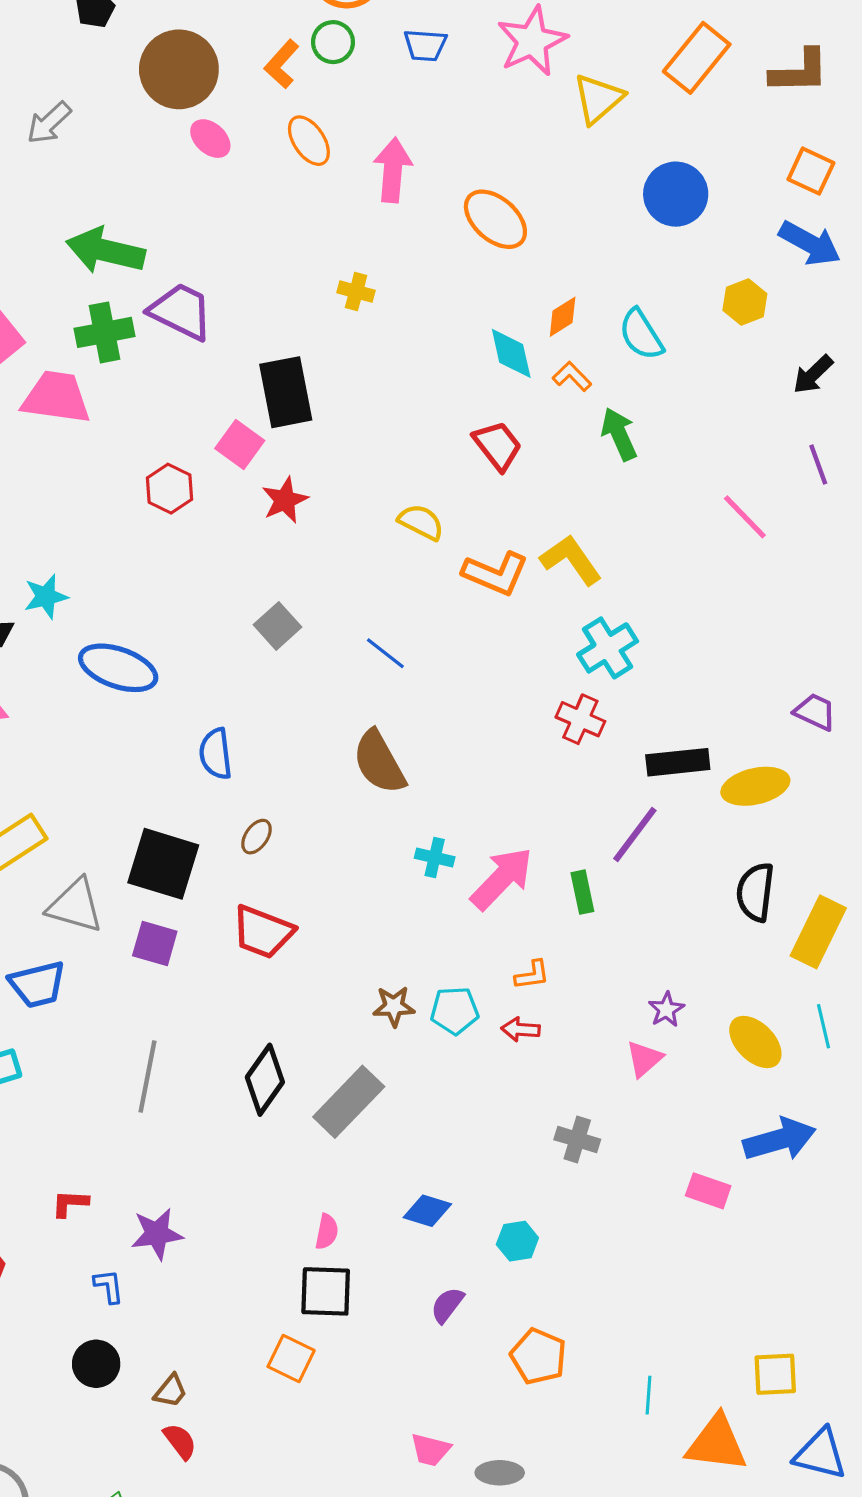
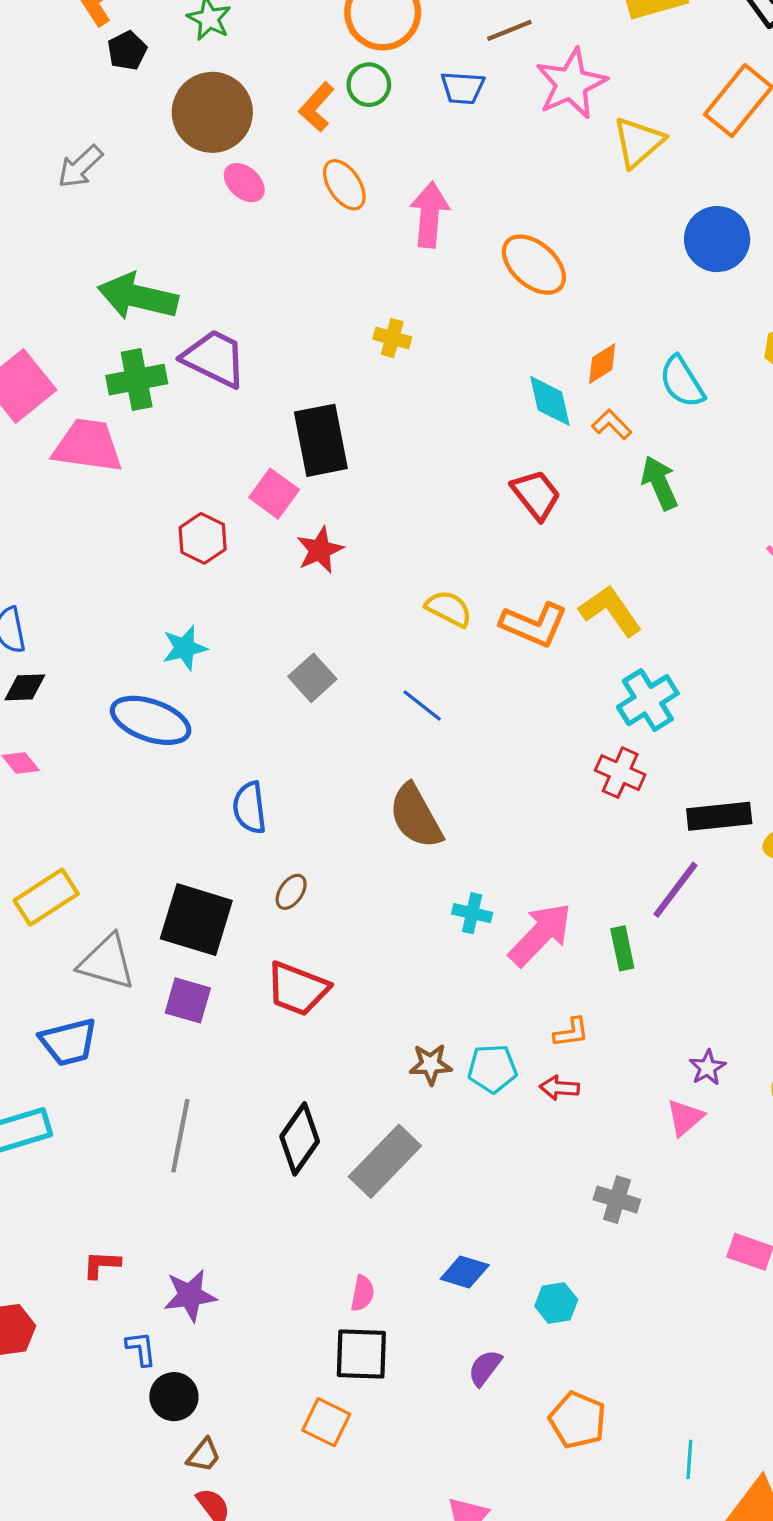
yellow semicircle: (421, 522) -> (449, 609), moved
cyan star: (46, 597) -> (185, 648), moved
black circle: (96, 1364) -> (174, 1397), moved

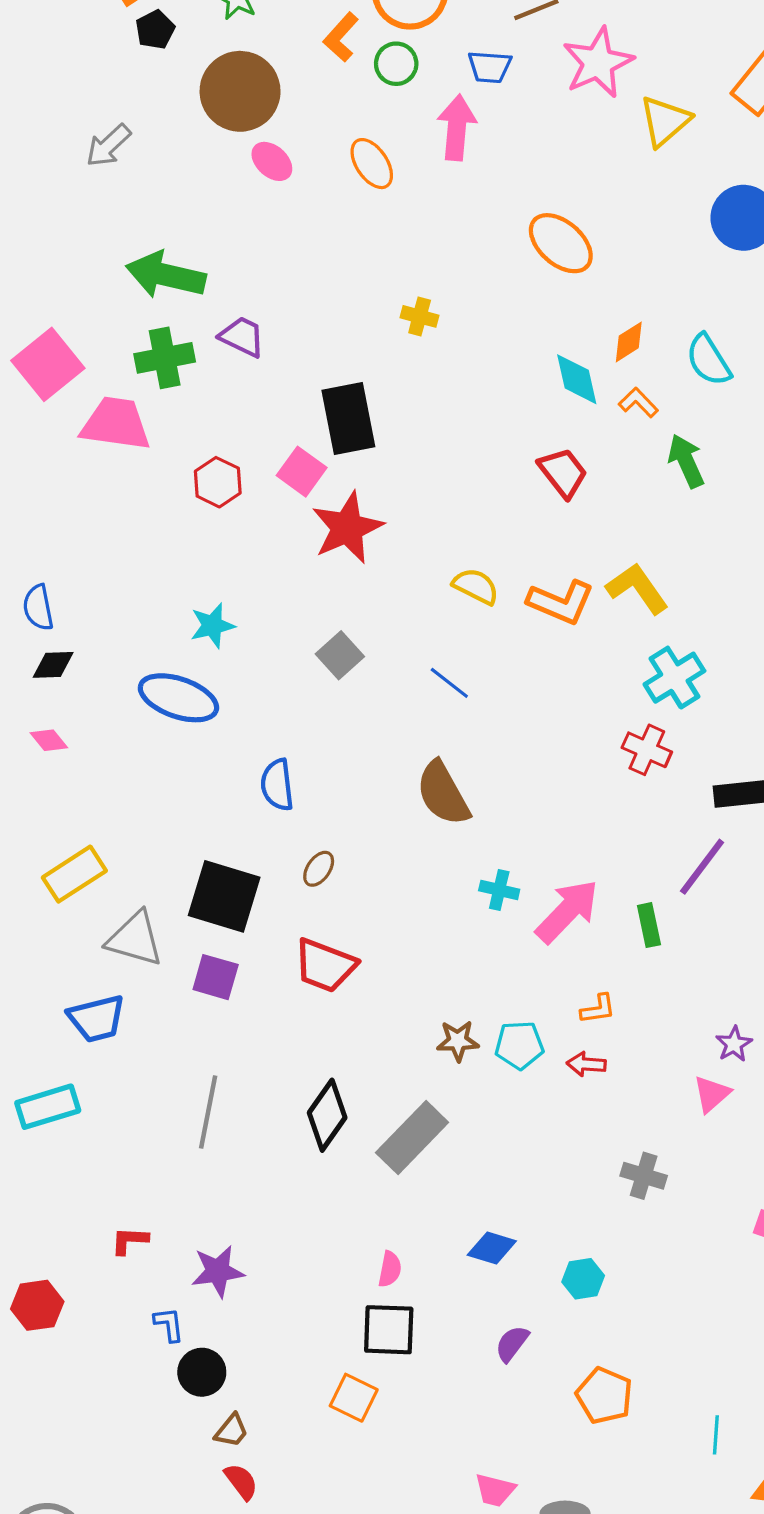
orange L-shape: (317, 107) -> (341, 37), moved
pink arrow: (430, 215) -> (457, 127), moved
purple trapezoid: (214, 358) -> (242, 337), size x0.7
red hexagon: (203, 538) -> (218, 482), moved
red star: (320, 550) -> (347, 528), size x1.5

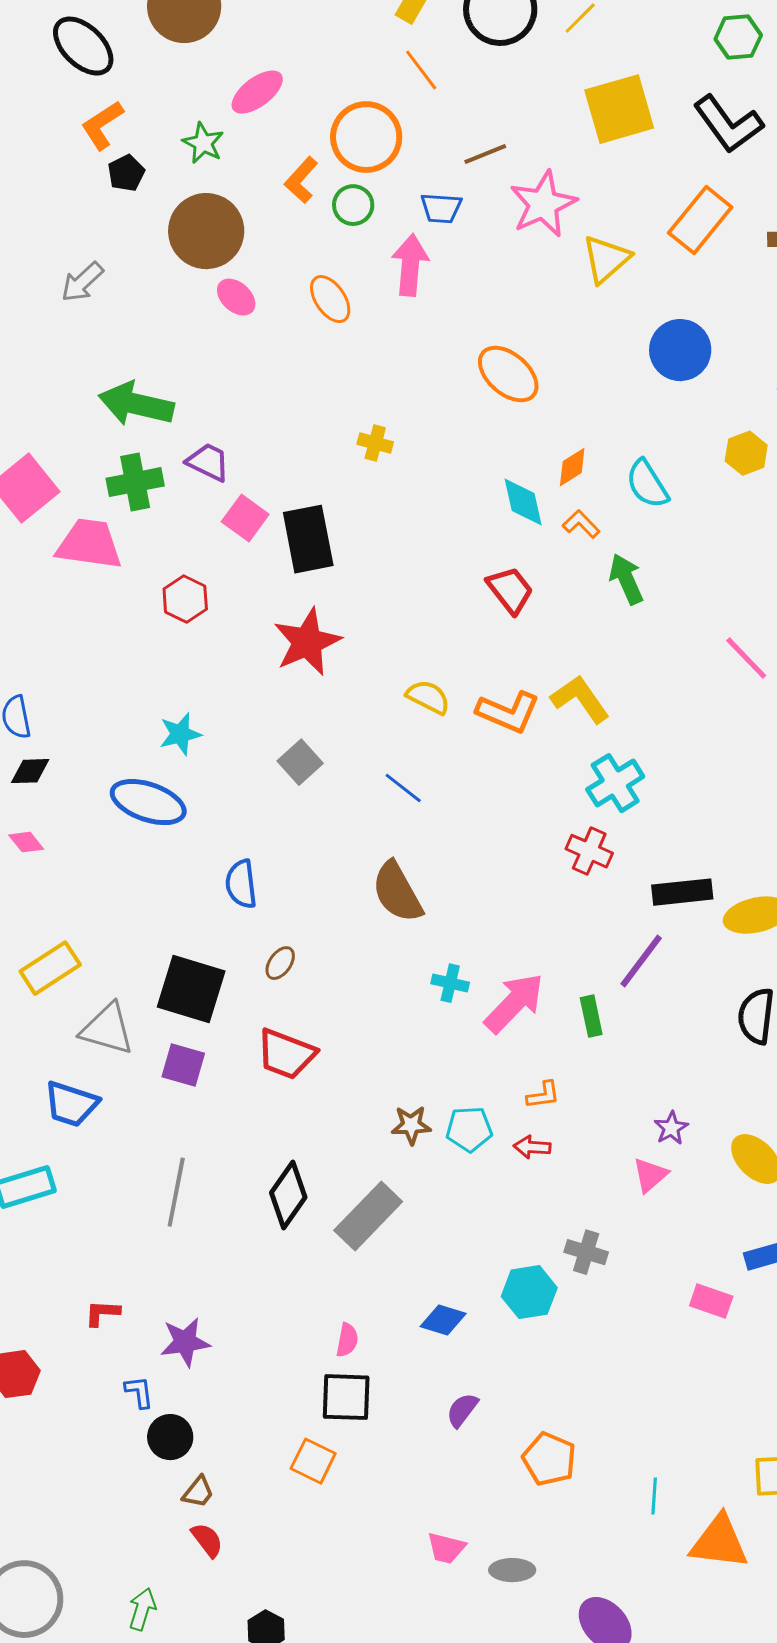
pink square: (302, 472) -> (245, 518), moved
blue trapezoid: (97, 1019) -> (71, 1104), turned 32
cyan hexagon: (583, 1279) -> (529, 1292), moved, size x1.4

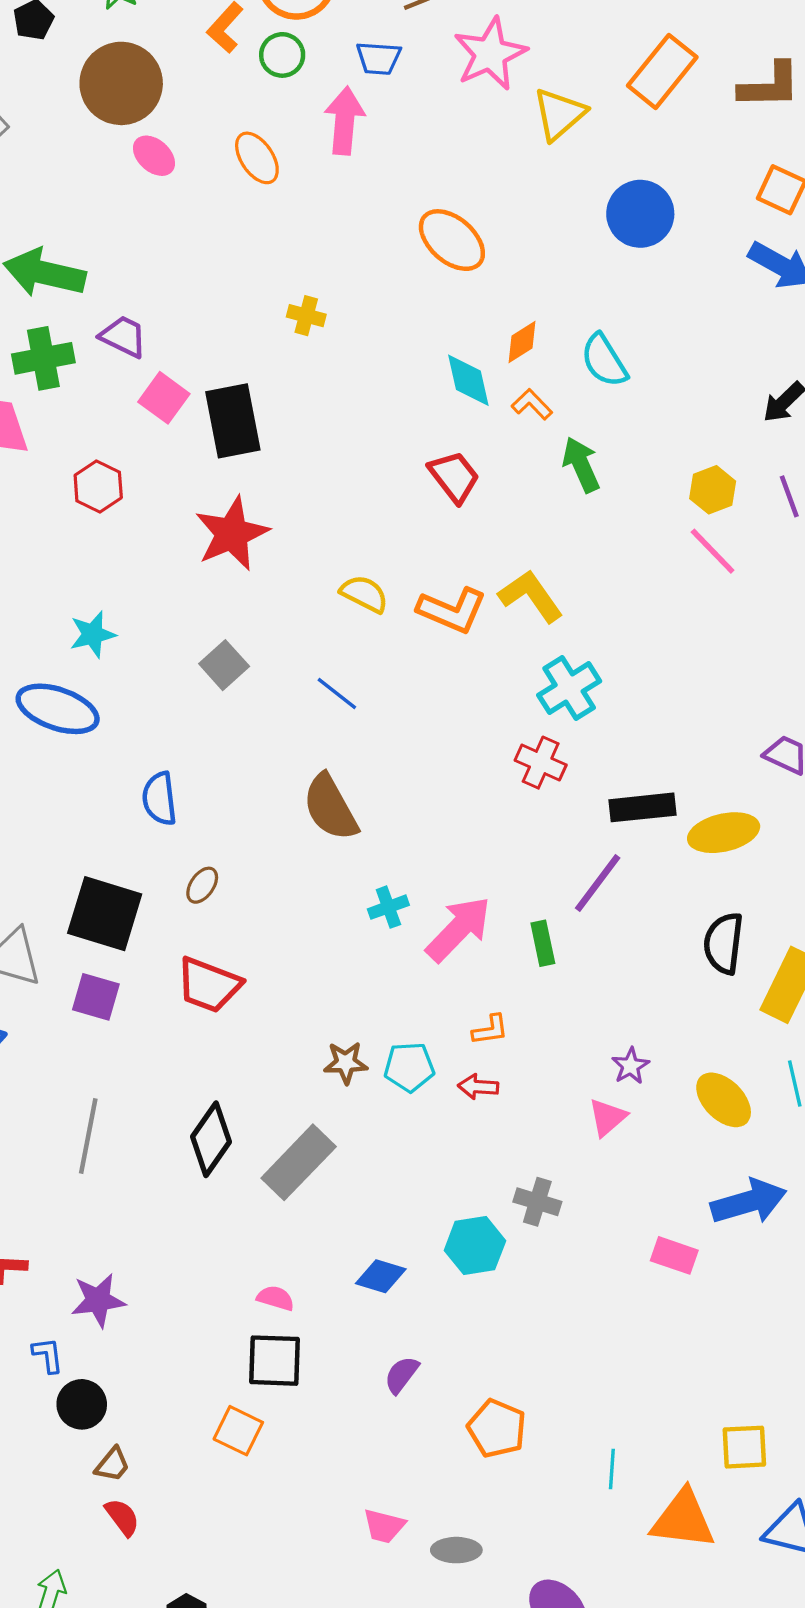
yellow hexagon: (746, 453) -> (713, 490), moved
cyan cross: (450, 983) -> (388, 907), turned -33
pink semicircle: (347, 1340) -> (276, 1298), turned -84

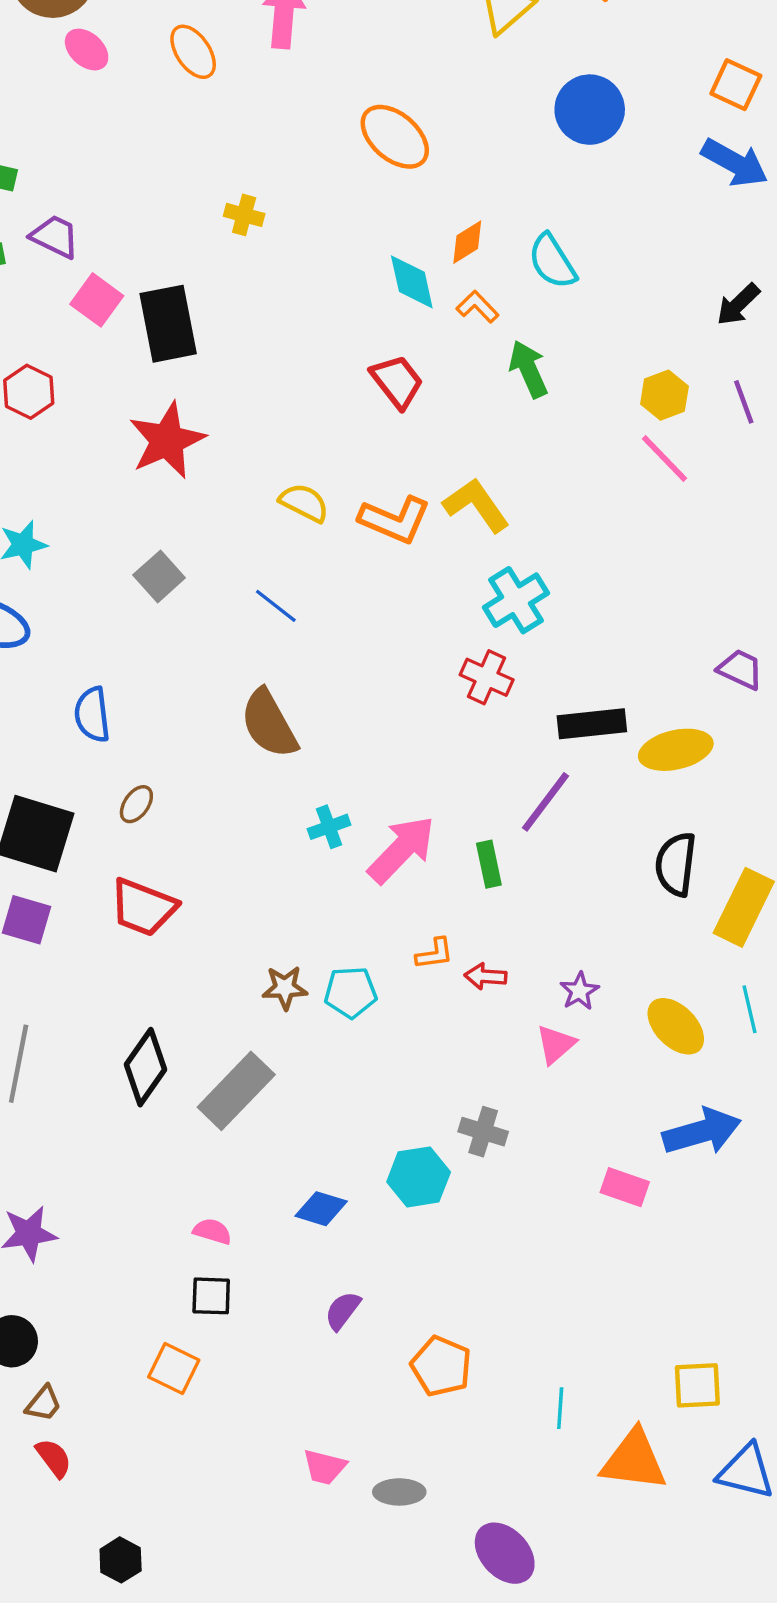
red arrow: (478, 1087) -> (485, 976), moved
black square: (274, 1361) -> (211, 1296), size x0.7

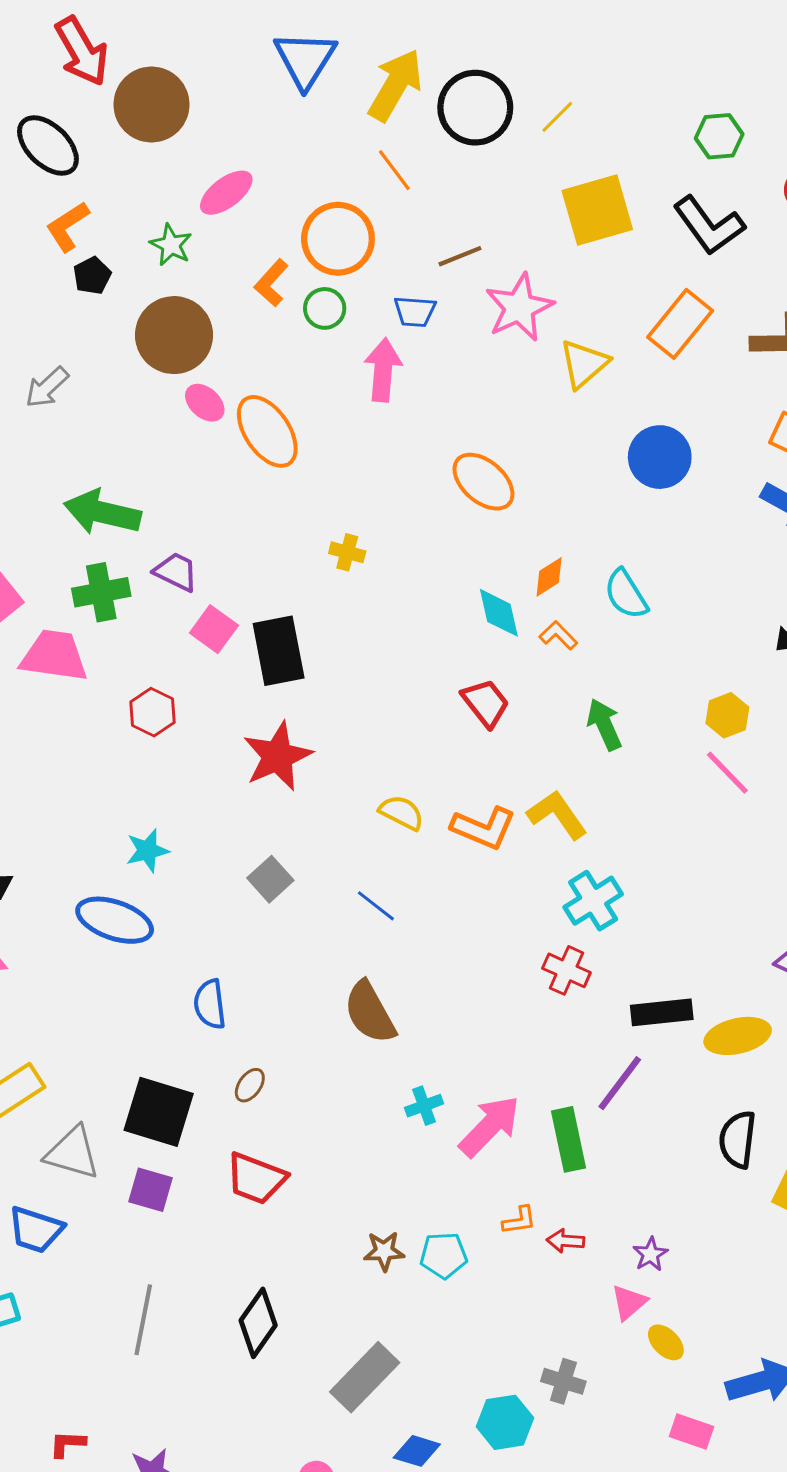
orange ellipse: (193, 52) -> (267, 431), moved, size x1.5
green arrow: (528, 369) -> (604, 724), moved
green rectangle: (489, 864) -> (569, 1139), size x1.5
yellow ellipse: (676, 1026) -> (666, 1342), moved, size x0.7
gray rectangle: (236, 1091) -> (365, 1377), moved

